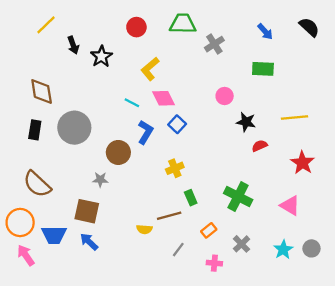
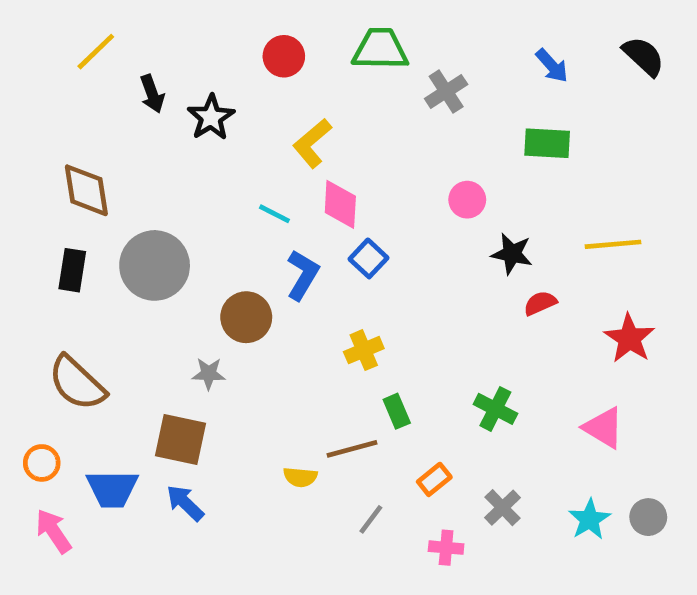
pink diamond: (164, 98) -> (340, 204), turned 30
green cross: (238, 197) -> (495, 409), size x0.7
orange circle: (20, 222) -> (42, 463), size x0.6

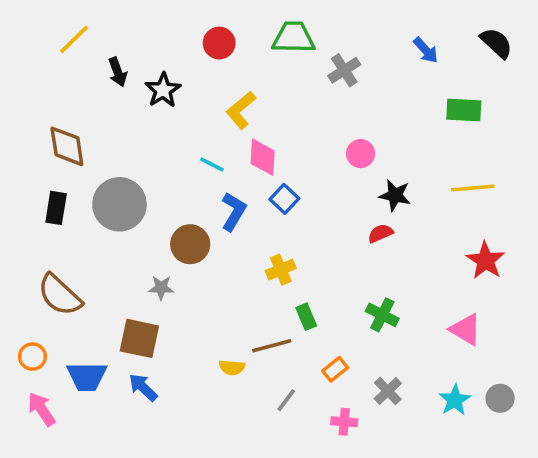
green rectangle: (547, 143) -> (464, 110), moved
red semicircle: (540, 303) -> (380, 233), moved

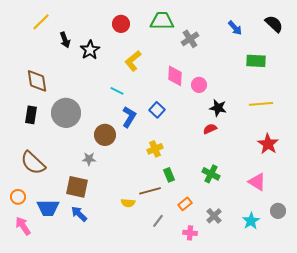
pink diamond: (263, 157) -> (175, 76), moved
gray circle: (500, 398) -> (278, 211), moved

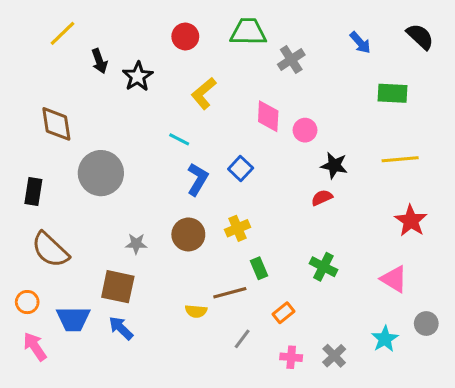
black rectangle: (31, 115) -> (33, 192), moved
brown circle: (105, 135) -> (188, 234), moved
gray cross: (214, 216) -> (334, 356), moved

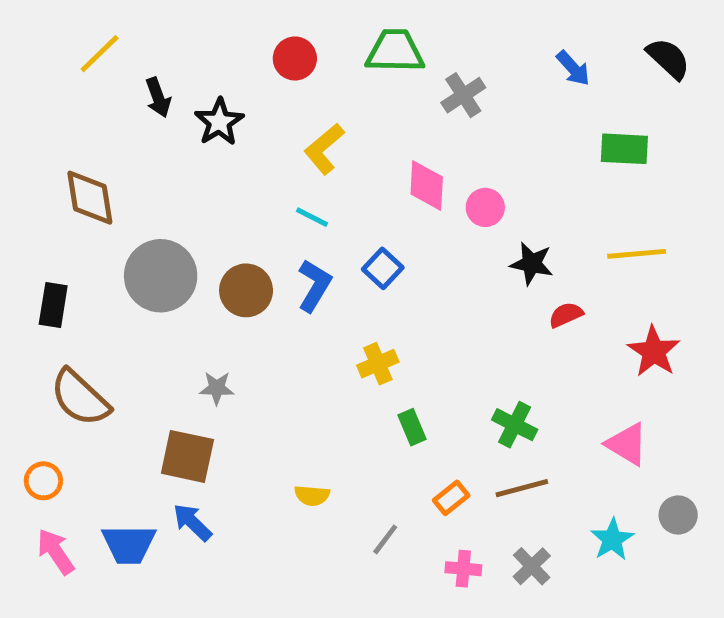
cyan line: (179, 139) -> (312, 217), moved
red semicircle: (322, 198) -> (566, 315), moved
brown circle: (188, 234) -> (246, 290), moved
brown line: (230, 293) -> (522, 488), moved
blue trapezoid: (73, 319) -> (129, 544), moved

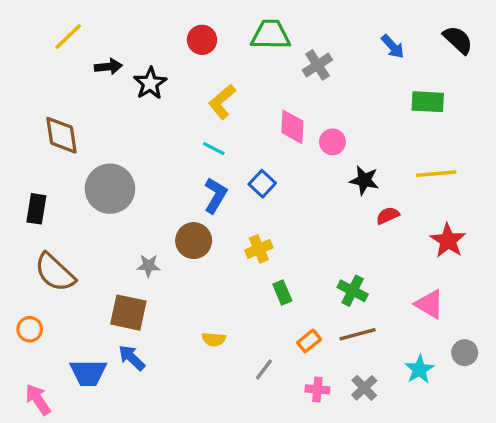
black arrow: (158, 98) -> (108, 67), turned -76
brown circle: (246, 290) -> (194, 241), moved
pink arrow: (56, 552) -> (38, 400), moved

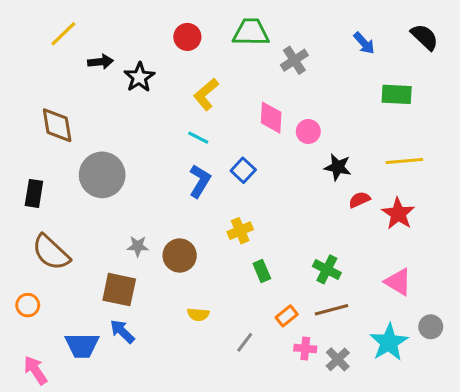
brown circle: (194, 241) -> (180, 255), moved
red star: (448, 241) -> (398, 214), moved
cyan star: (419, 369) -> (389, 342), size x1.4
pink cross: (317, 389) -> (305, 348), moved

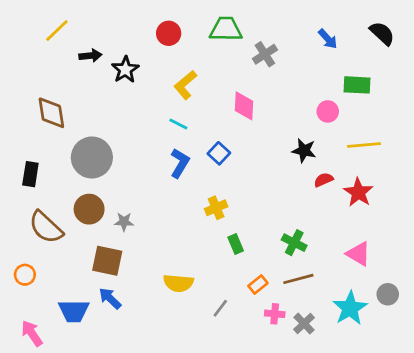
pink circle: (308, 131) -> (328, 111), moved
brown circle: (180, 255) -> (89, 209), moved
yellow semicircle: (198, 314) -> (178, 283), size x1.5

